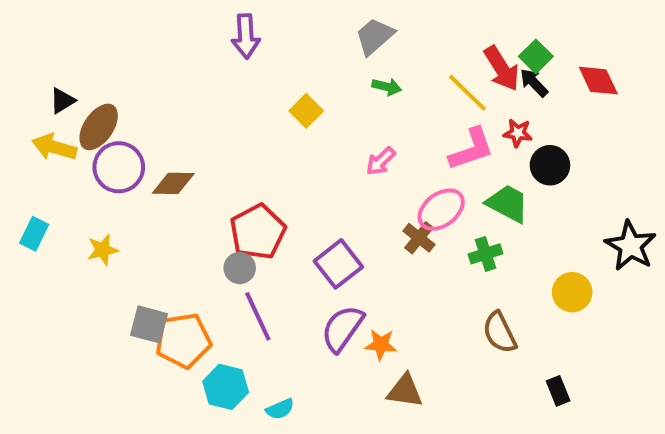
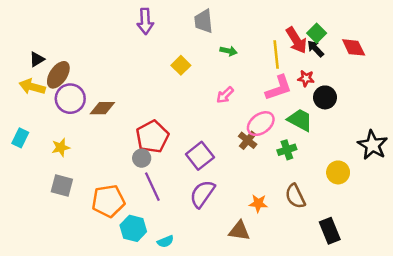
gray trapezoid: (375, 36) -> (204, 21), moved, turned -55
yellow line: (467, 93) -> (276, 55), turned 40
gray square: (149, 324) -> (62, 186), moved
orange star: (381, 345) -> (258, 203), moved
black rectangle: (558, 391) -> (330, 231), size x1.5

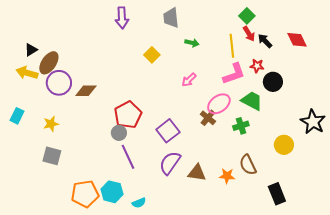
green square: (317, 33) -> (247, 16), moved
red arrow: (296, 40) -> (249, 34), size x0.7
orange pentagon: (108, 201) -> (85, 194), moved
orange star: (258, 203) -> (227, 176), moved
brown triangle: (239, 231) -> (197, 173), moved

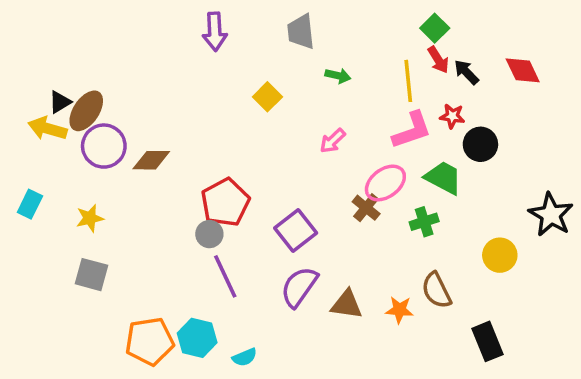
black triangle: (31, 50) -> (60, 102), moved

